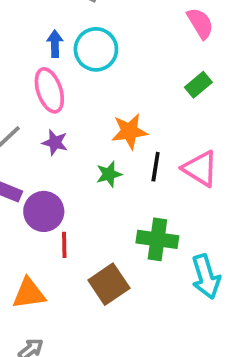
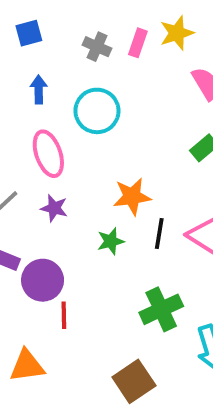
blue arrow: (55, 44) -> (39, 89), moved
green cross: (157, 239) -> (161, 309), turned -33
brown square: (109, 284) -> (134, 381), moved

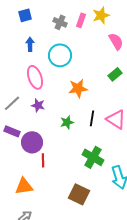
orange star: (132, 197) -> (78, 88), moved
green cross: (161, 309) -> (93, 157), turned -35
brown square: (134, 381) -> (79, 194), turned -30

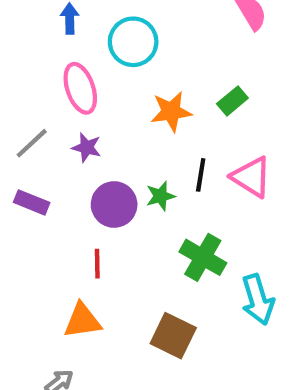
green rectangle: (115, 74) -> (232, 101), moved
green star: (67, 122) -> (161, 196), moved
purple circle: (32, 142) -> (114, 205), moved
orange triangle: (24, 186) -> (82, 321), moved

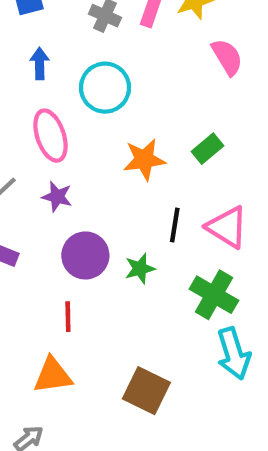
green star: (161, 196) -> (140, 269), moved
green cross: (203, 257) -> (214, 295), moved

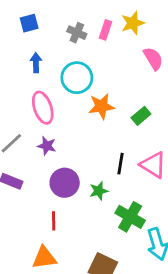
orange star: (144, 160) -> (101, 106), moved
green cross: (214, 295) -> (130, 217), moved

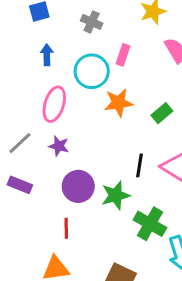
pink rectangle: (106, 30) -> (123, 55), moved
pink ellipse: (43, 108) -> (54, 104), turned 36
green star: (99, 191) -> (116, 195), size x1.4

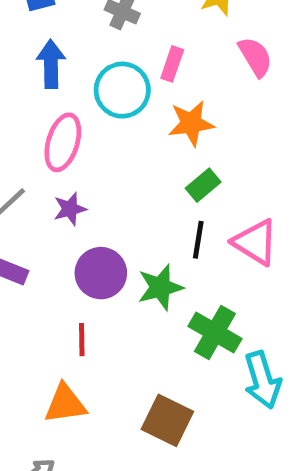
blue arrow: (47, 55) -> (51, 64), size x1.4
orange star: (119, 103) -> (191, 123), moved
green rectangle: (162, 113) -> (203, 185), moved
purple star: (59, 146) -> (70, 209), turned -30

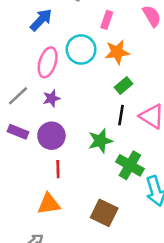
blue arrow: (51, 64) -> (41, 20), turned 45
cyan circle: (122, 90) -> (81, 49), moved
purple circle: (101, 273) -> (51, 136), moved

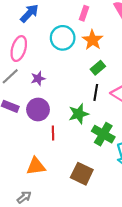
orange star: (117, 52) -> (93, 40), turned -30
pink ellipse: (48, 62) -> (19, 49), moved
red line: (58, 169) -> (53, 133), moved

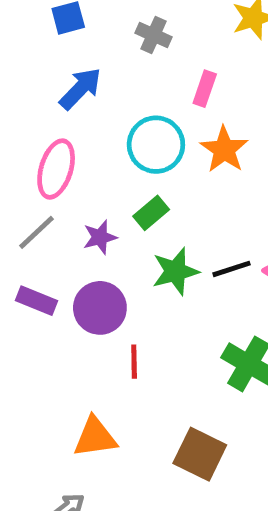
green rectangle: (98, 68) -> (151, 213), moved
black line: (96, 92) -> (232, 269), turned 63
green star: (79, 114) -> (175, 271), moved

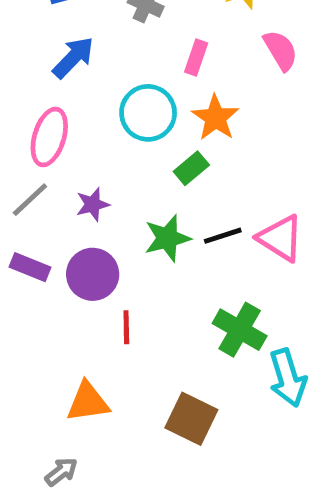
green rectangle: (151, 213) -> (191, 168), moved

